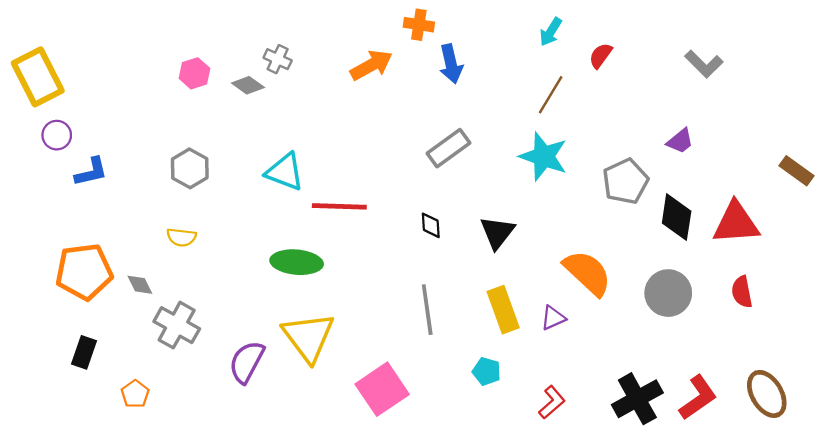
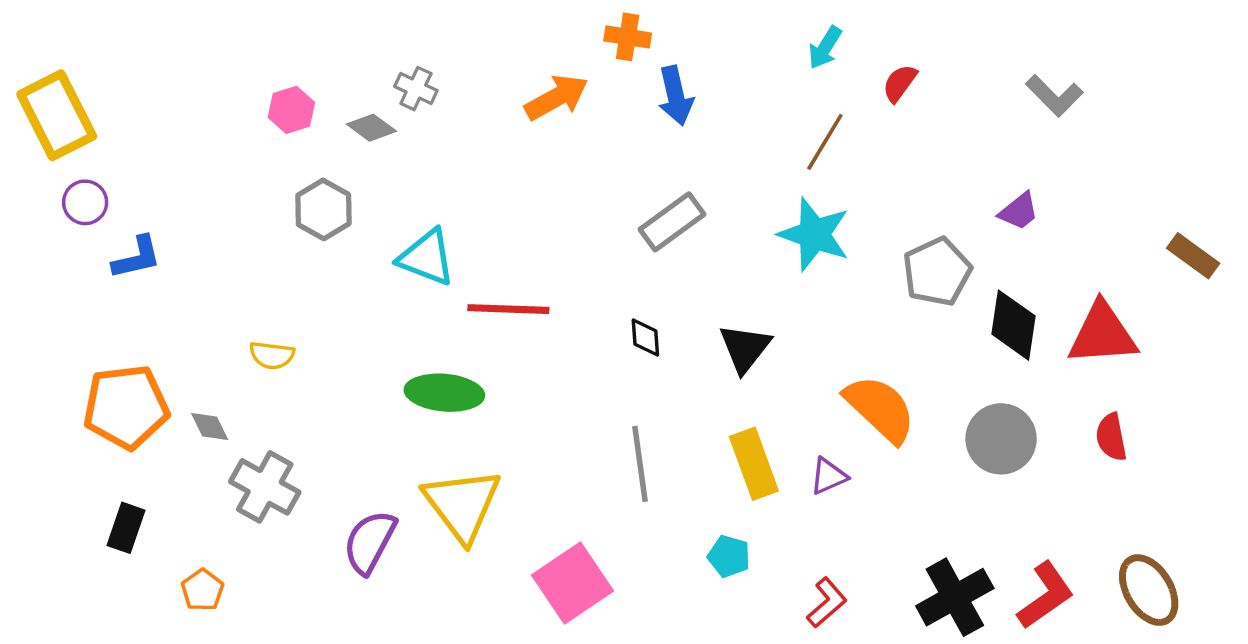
gray hexagon: (190, 168) -> (323, 209), moved

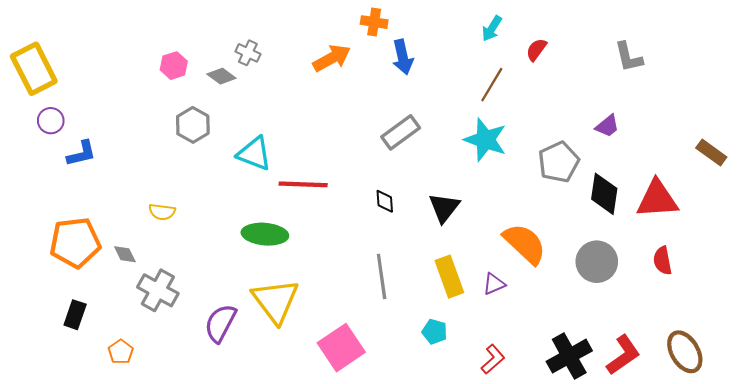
gray L-shape: (1054, 96) -> (629, 57), turned 32

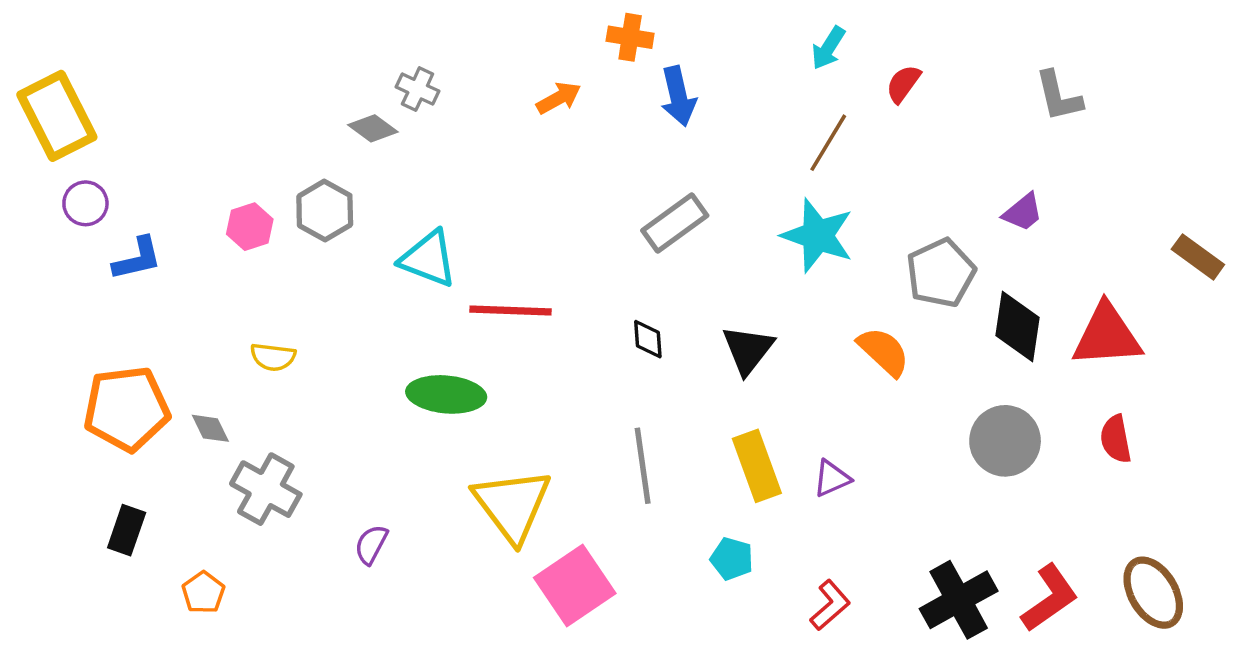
orange arrow: (332, 58) -> (559, 98), size x0.7
pink hexagon: (174, 66) -> (250, 227), moved
orange semicircle: (525, 244) -> (884, 352), moved, size x0.7
yellow triangle: (276, 301) -> (512, 505), moved
purple semicircle: (220, 323) -> (371, 544), size x0.6

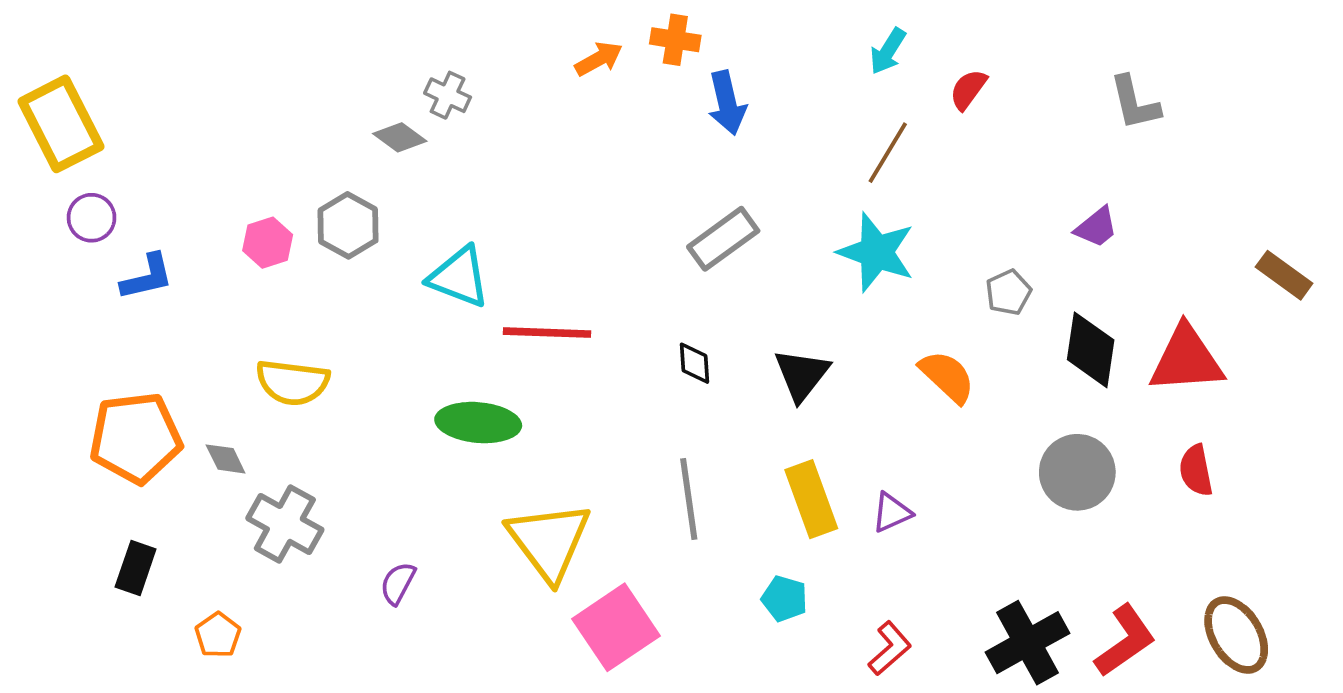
orange arrow: (559, 98) -> (599, 59), moved
gray pentagon: (941, 273) -> (1008, 292), size x0.6
yellow semicircle: (273, 357) -> (293, 382), size x1.5

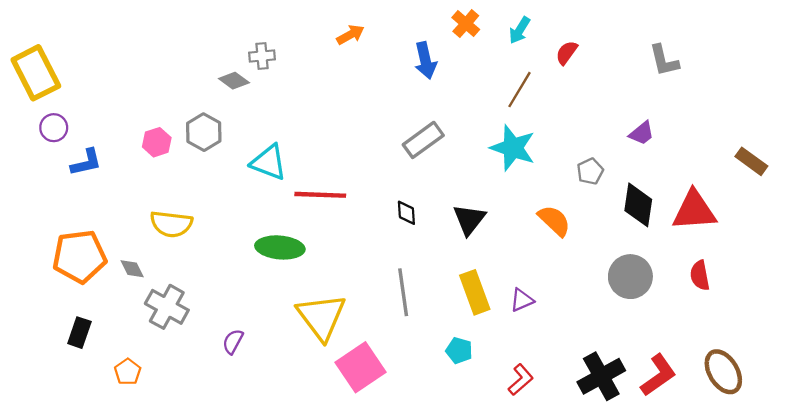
orange cross: (675, 40) -> (466, 24), moved, turned 32
gray cross: (448, 95) -> (262, 56), turned -30

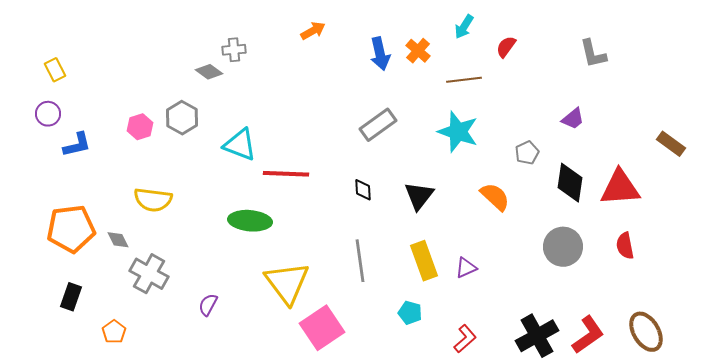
orange cross: (466, 24) -> (418, 51), moved
yellow rectangle: (36, 73) -> (55, 70), moved, size x0.5
brown line: (520, 90) -> (464, 80), turned 52

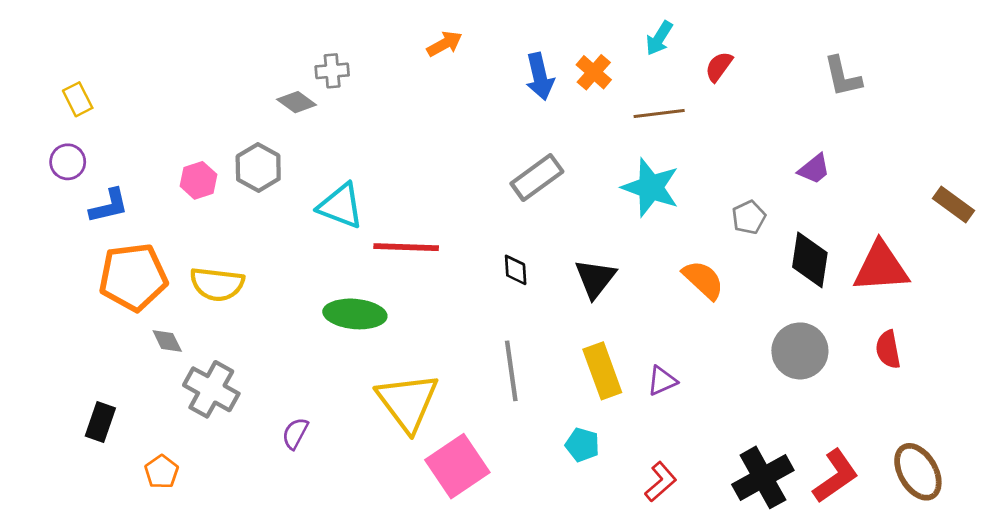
orange pentagon: (71, 229) -> (133, 277), moved

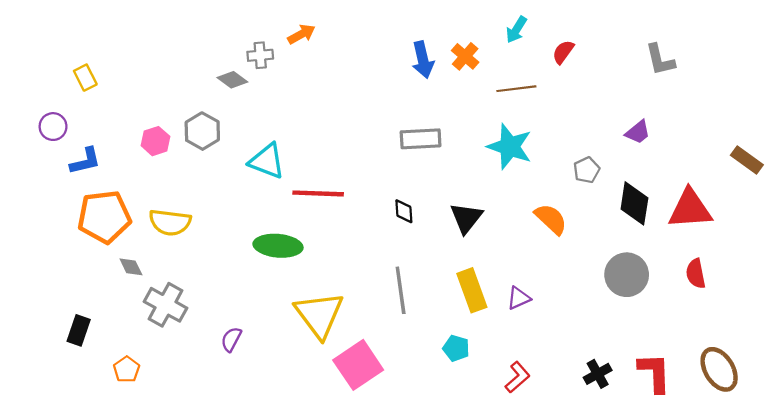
orange arrow: (444, 44) -> (301, 34), moved
yellow rectangle: (78, 99) -> (85, 78), moved
gray rectangle: (537, 177) -> (421, 139), turned 33
red L-shape: (835, 476) -> (654, 373), turned -57
black cross: (763, 477) -> (598, 374), size x0.6

